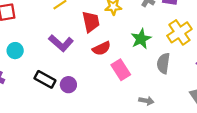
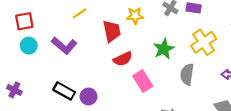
purple L-shape: (61, 43) -> (64, 46), moved
cyan circle: (15, 51) -> (29, 46), moved

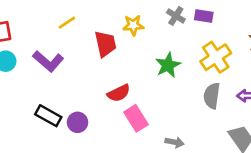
red semicircle: (123, 59) -> (119, 93), moved
gray semicircle: (187, 74) -> (212, 96), moved
pink rectangle: (143, 81) -> (136, 118), moved

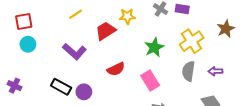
red trapezoid: (105, 44) -> (106, 31), turned -110
purple L-shape: (48, 61) -> (75, 51), moved
pink rectangle: (136, 118) -> (150, 80), moved

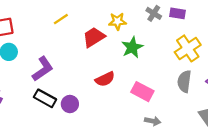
green star: (154, 47) -> (132, 47), moved
purple L-shape: (75, 51) -> (43, 69), moved, turned -75
pink rectangle: (150, 80) -> (142, 92), turned -30

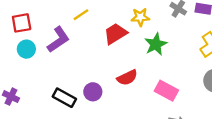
purple L-shape: (43, 69) -> (58, 40), moved
purple circle: (70, 104) -> (93, 92), moved

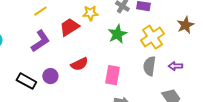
purple L-shape: (58, 40) -> (40, 41), moved
green star: (156, 44) -> (117, 34), moved
pink rectangle: (166, 91) -> (112, 75), turned 72

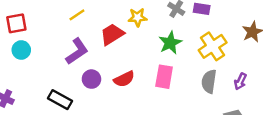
purple arrow: (175, 66) -> (240, 81), turned -64
pink rectangle: (112, 75) -> (164, 77), moved
purple circle: (50, 76) -> (91, 79), moved

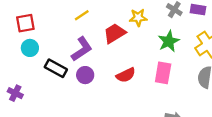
purple circle: (91, 79) -> (85, 75), moved
black rectangle: (60, 100) -> (56, 68), moved

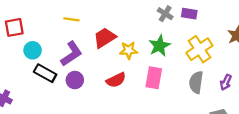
yellow line: (82, 15) -> (71, 19), turned 42
yellow star: (138, 18) -> (129, 50), moved
cyan circle: (30, 48) -> (33, 50), moved

